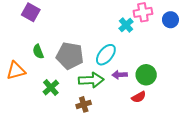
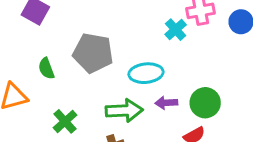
cyan ellipse: (106, 55) -> (146, 73), turned 45
gray pentagon: (70, 56) -> (93, 53), moved

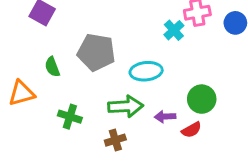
purple arrow: (166, 103) -> (165, 117), moved
green cross: (65, 121) -> (70, 117), turned -30

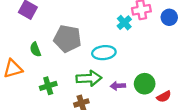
green circle: (202, 99) -> (145, 84), moved
green cross: (70, 117) -> (48, 86), turned -35
red semicircle: (191, 130) -> (164, 97), moved

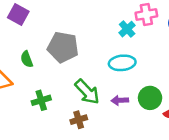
cyan ellipse: (104, 53) -> (122, 63), moved
green arrow: (89, 78) -> (87, 92), turned 50

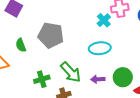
green cross: (41, 100) -> (42, 79), moved

